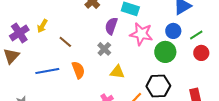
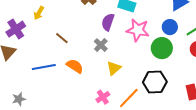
yellow arrow: (42, 26) -> (39, 13), moved
orange semicircle: (78, 70) -> (75, 66), turned -36
yellow triangle: (117, 72) -> (114, 68), turned -49

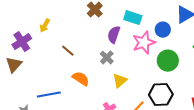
blue circle: (170, 27) -> (163, 30), moved
pink star: (138, 30) -> (144, 43), turned -30
blue line: (44, 67) -> (49, 95), moved

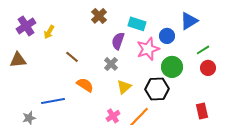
purple cross: (22, 42) -> (26, 26), moved
brown triangle: (14, 65) -> (18, 60), moved, turned 42
black hexagon: (161, 95) -> (157, 89), moved

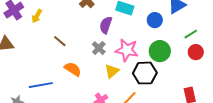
pink star: (148, 49) -> (127, 50), moved, turned 30

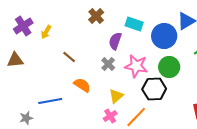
blue circle: (155, 20) -> (164, 36), size x1.6
yellow triangle: (112, 71) -> (116, 96), moved

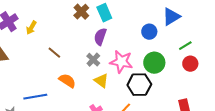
cyan rectangle: (134, 24) -> (104, 13), moved, turned 48
blue circle: (164, 36) -> (149, 32), size x0.6
yellow triangle: (116, 96) -> (101, 81), moved, turned -42

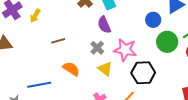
purple semicircle: (100, 37) -> (104, 25), turned -42
brown line: (54, 53) -> (58, 41), turned -56
green circle: (154, 63) -> (167, 42), moved

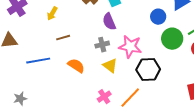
yellow arrow: (35, 16) -> (52, 14), moved
gray cross: (97, 48) -> (102, 45), turned 32
blue line: (39, 85) -> (38, 61), moved

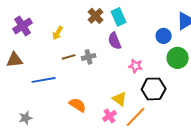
gray cross: (102, 45) -> (89, 57), moved
pink star: (130, 47) -> (136, 66), size x0.6
orange semicircle: (76, 66) -> (78, 105), moved
yellow triangle: (110, 66) -> (120, 99), moved

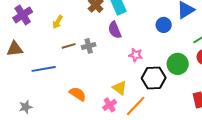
green circle: (178, 58) -> (178, 64), moved

